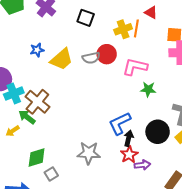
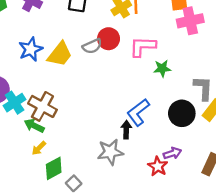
blue star: (37, 50) -> (31, 49), size x1.5
yellow arrow: (13, 131) -> (39, 148), moved
black arrow: (129, 138) -> (126, 130), moved
red star: (129, 155) -> (158, 166), moved

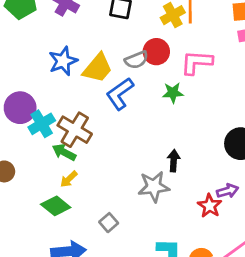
green star: (162, 68) -> (173, 93), moved
blue L-shape: (138, 112) -> (120, 94), moved
green diamond: (54, 168) -> (56, 206), moved, turned 65

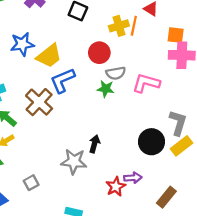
gray semicircle: (136, 60) -> (116, 73), moved
pink L-shape: (197, 62) -> (146, 83), moved
brown cross: (75, 130) -> (39, 102), moved

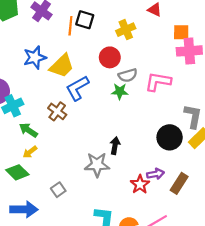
orange line: (134, 26) -> (70, 26), moved
brown cross: (39, 102) -> (57, 111), size x0.7
brown rectangle: (166, 197) -> (179, 183), moved

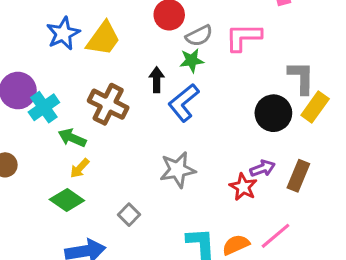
blue L-shape: (77, 88) -> (184, 103), moved
brown cross: (57, 111) -> (108, 104), size x1.4
black arrow: (115, 146) -> (157, 80), moved

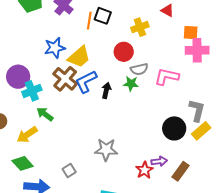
blue L-shape: (184, 103) -> (86, 82), moved
brown cross: (108, 104) -> (65, 79), moved
yellow arrow: (80, 168) -> (27, 135), moved, size x1.5
green diamond: (67, 200) -> (23, 163), moved

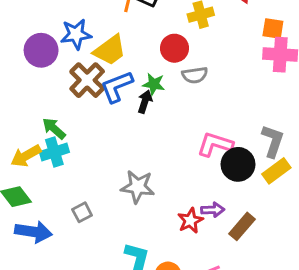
purple circle: (18, 77) -> (41, 50), moved
pink L-shape: (167, 77) -> (215, 144), moved
green star: (131, 84) -> (154, 84), moved
cyan cross: (32, 91) -> (54, 152), moved

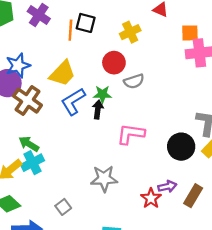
blue star: (76, 34) -> (18, 65), moved
brown cross: (87, 80) -> (27, 101), moved
pink L-shape: (215, 144) -> (131, 134), moved

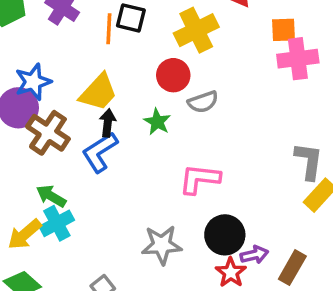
yellow cross: (130, 32) -> (196, 30), size x1.4
green star: (102, 94) -> (157, 122), turned 30
blue L-shape: (73, 101) -> (100, 152), moved
black arrow: (98, 110) -> (108, 123), moved
black circle: (181, 147) -> (225, 235), moved

